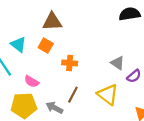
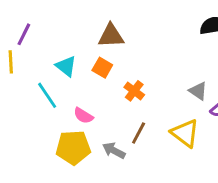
orange cross: (70, 63) -> (134, 91), turned 32

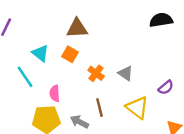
gray triangle: (198, 91) -> (126, 73), moved
pink semicircle: (83, 116) -> (55, 93), turned 56
brown line: (139, 133) -> (100, 108), turned -42

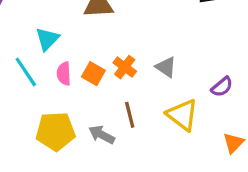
cyan triangle: (40, 53) -> (47, 39), turned 36
orange square: (70, 54) -> (93, 74), moved
pink semicircle: (55, 93) -> (64, 74), moved

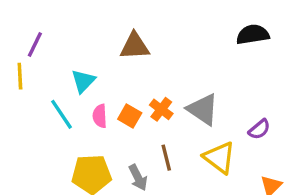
gray triangle: (166, 67) -> (203, 109), size x1.5
gray arrow: (102, 135) -> (138, 178), turned -145

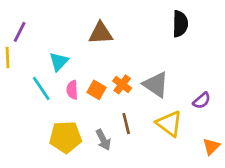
black semicircle: (253, 35) -> (180, 24), moved, turned 100

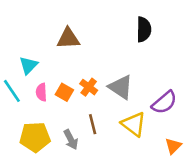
purple semicircle: (202, 101) -> (164, 102), size x1.5

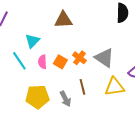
yellow triangle: (134, 124) -> (114, 87), turned -45

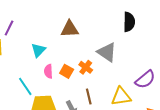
gray triangle: (104, 58) -> (107, 52), moved
cyan line: (19, 61) -> (25, 86), moved

